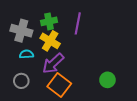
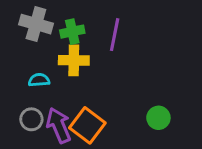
gray cross: (21, 31) -> (36, 24), moved
yellow cross: (50, 41) -> (74, 60), turned -30
purple arrow: (53, 63) -> (59, 125), moved, turned 110

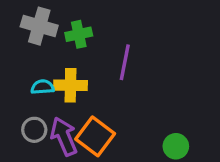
purple line: (115, 35) -> (125, 62), moved
yellow cross: (74, 60) -> (70, 85), moved
green circle: (158, 118) -> (176, 146), moved

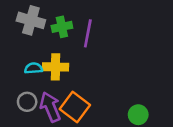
purple line: (125, 62) -> (88, 33), moved

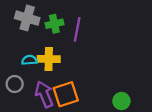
gray circle: (27, 102) -> (15, 84), moved
orange square: (75, 107) -> (66, 94), turned 35

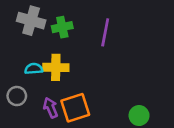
purple line: (77, 29) -> (105, 32), moved
purple arrow: (44, 94) -> (51, 108), size x0.7

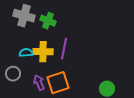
green cross: (62, 27) -> (48, 21), turned 35
purple line: (105, 32) -> (64, 49), moved

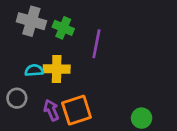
purple line: (64, 49) -> (96, 44), moved

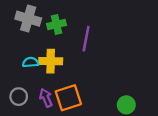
green cross: (63, 28) -> (57, 24), turned -36
gray circle: (17, 98) -> (19, 97), moved

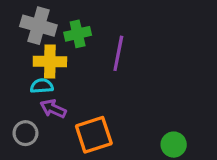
yellow cross: (51, 61) -> (50, 61), moved
purple arrow: (46, 98) -> (53, 109), moved, turned -42

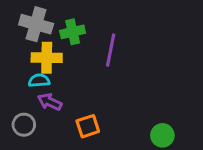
orange square: (94, 135) -> (88, 126), size x0.7

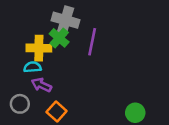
gray cross: (36, 24) -> (65, 20), moved
green cross: (73, 32) -> (59, 38), moved, turned -36
orange square: (88, 126) -> (57, 111), moved, turned -30

